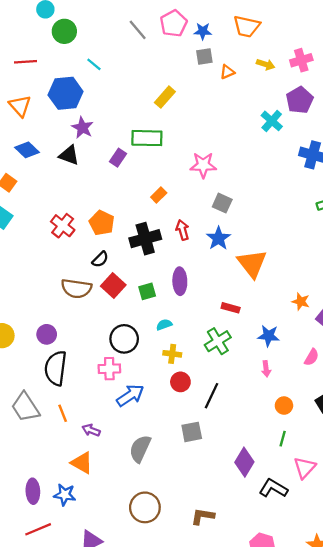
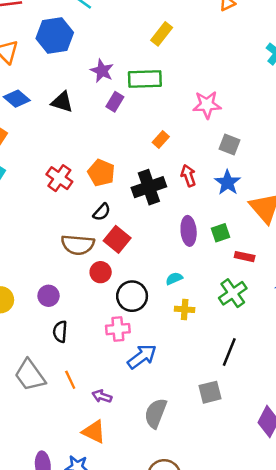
purple star: (82, 128) -> (102, 71), moved
green square: (147, 291) -> (220, 233), moved
black semicircle: (56, 368) -> (60, 332), size x0.6
red circle: (180, 382) -> (101, 272), moved

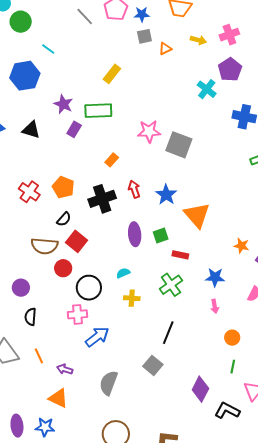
gray square: (230, 144) -> (179, 145), moved, size x1.5
gray square: (210, 392) -> (153, 365), turned -36

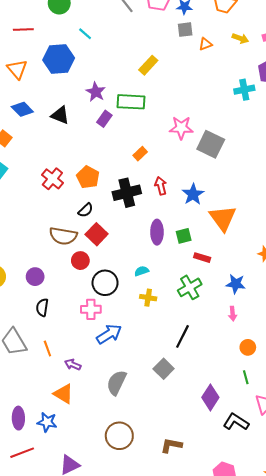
cyan cross: (207, 89) -> (244, 90), turned 36
green line: (233, 367) -> (246, 377), turned -32

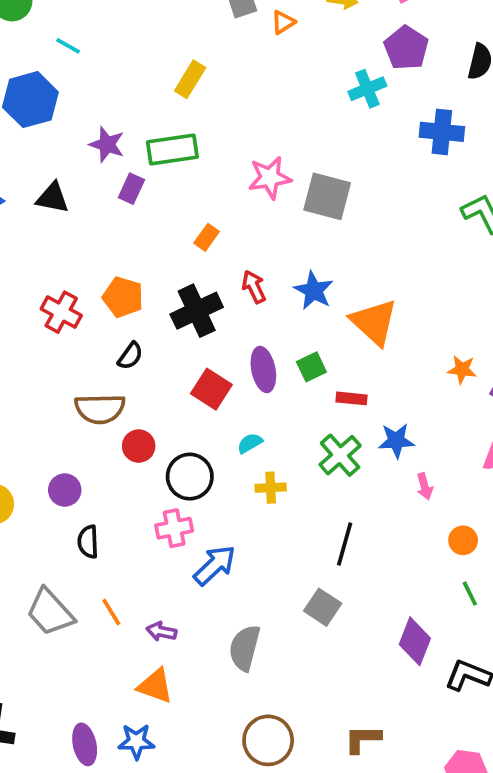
red square: (97, 234) -> (211, 389), moved
blue star: (236, 284) -> (396, 441), moved

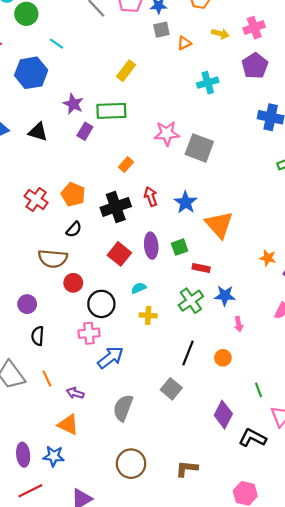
cyan cross: (367, 89) -> (208, 83), moved
orange circle: (463, 540) -> (223, 358), moved

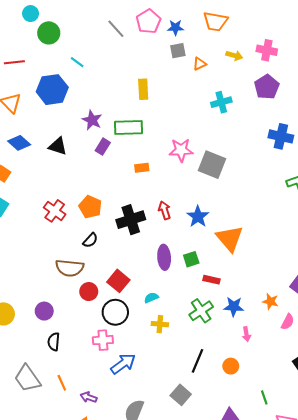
pink cross: (254, 28) -> (267, 50), turned 30
yellow rectangle: (126, 71) -> (143, 89), turned -42
orange rectangle: (126, 165) -> (142, 168), moved, turned 40
red square: (119, 254) -> (118, 281), moved
orange star: (268, 258) -> (270, 301), moved

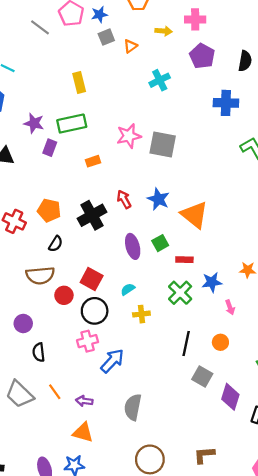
gray square: (181, 395) -> (202, 376), moved

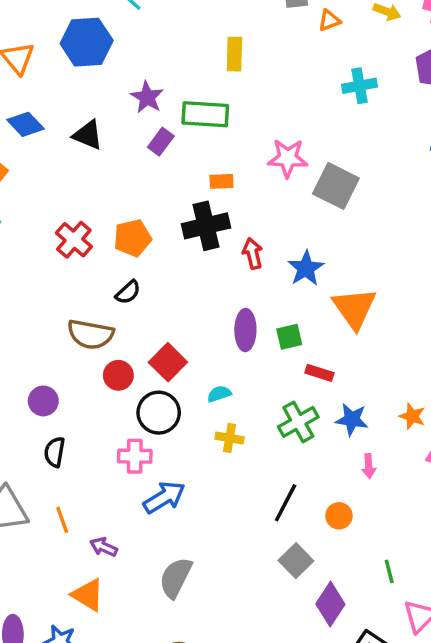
orange pentagon: (49, 210) -> (133, 238), turned 30
black cross: (92, 215) -> (206, 226), moved

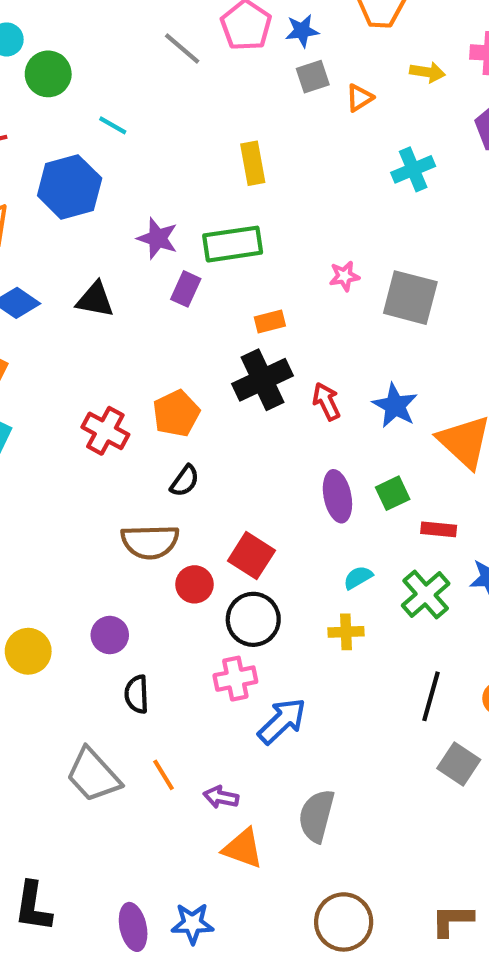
pink star: (288, 158) -> (344, 276), size x0.6
cyan semicircle: (219, 394) -> (358, 577), moved
orange triangle: (88, 595) -> (243, 848), moved

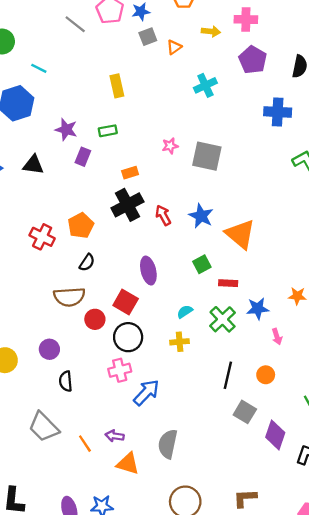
green rectangle: (233, 244) -> (108, 131), size x0.6
purple ellipse: (337, 496) -> (148, 271), moved
orange line: (163, 775) -> (85, 444), moved

